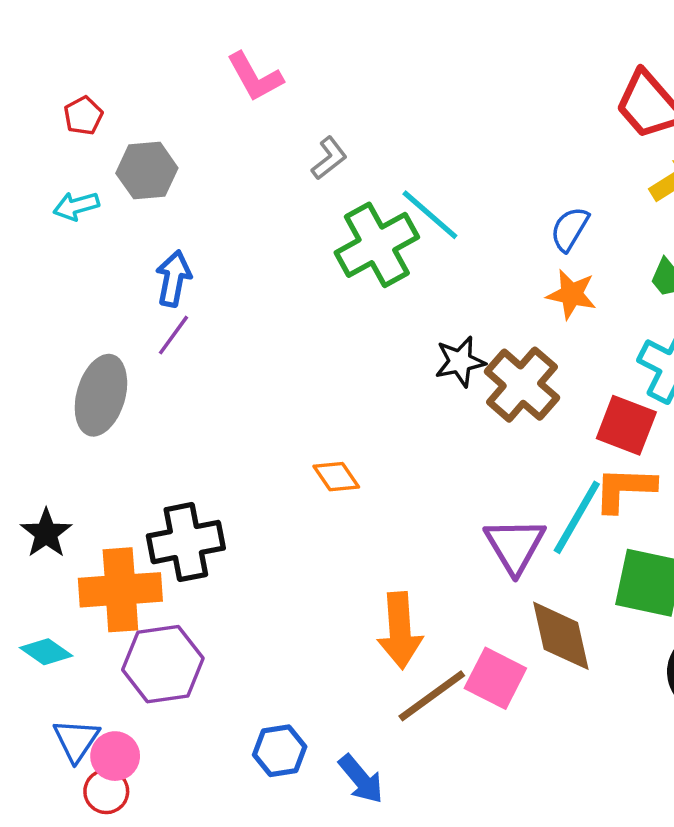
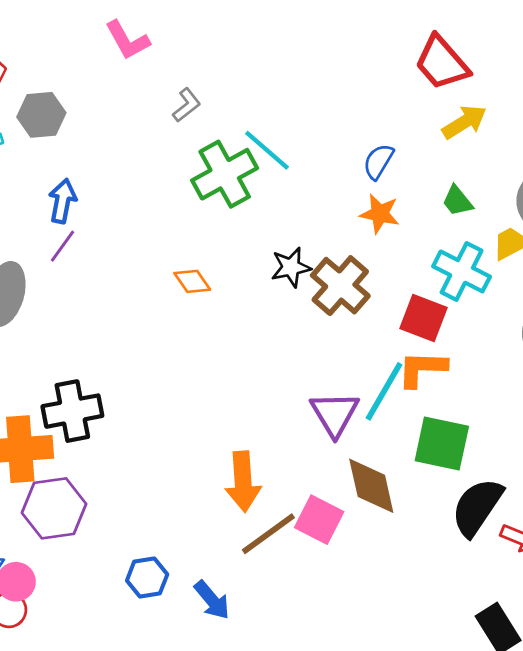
orange diamond: (336, 477) -> (192, 281), moved

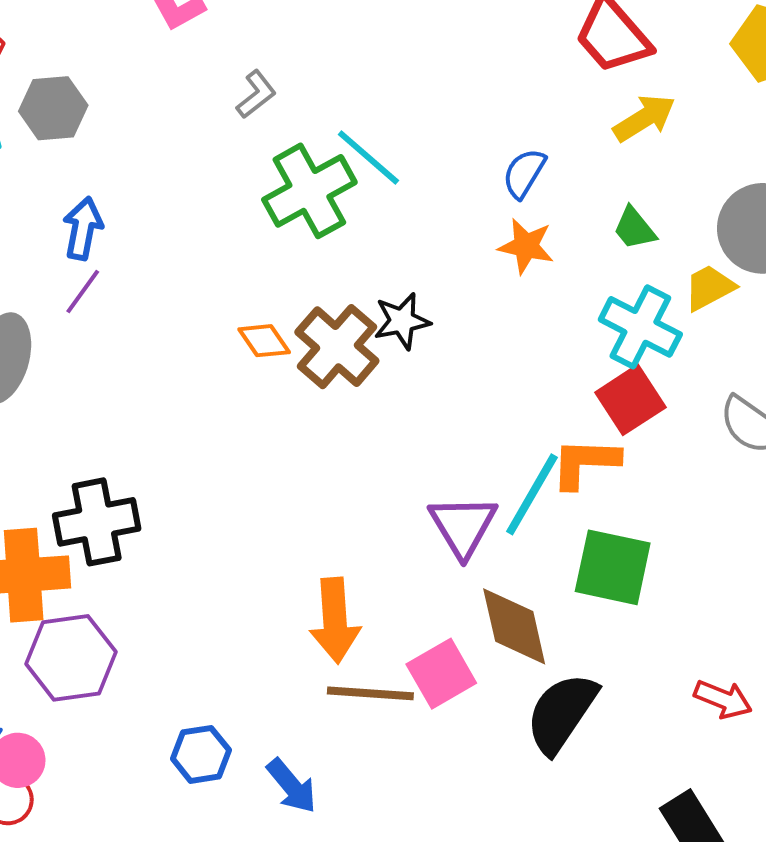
brown cross: (340, 286) -> (337, 347), moved
red square: (423, 318) -> (630, 400), moved, turned 36
black semicircle: (477, 507) -> (562, 713), moved
pink square: (319, 520) -> (441, 674), turned 33
brown line: (268, 534) -> (370, 693), turned 40

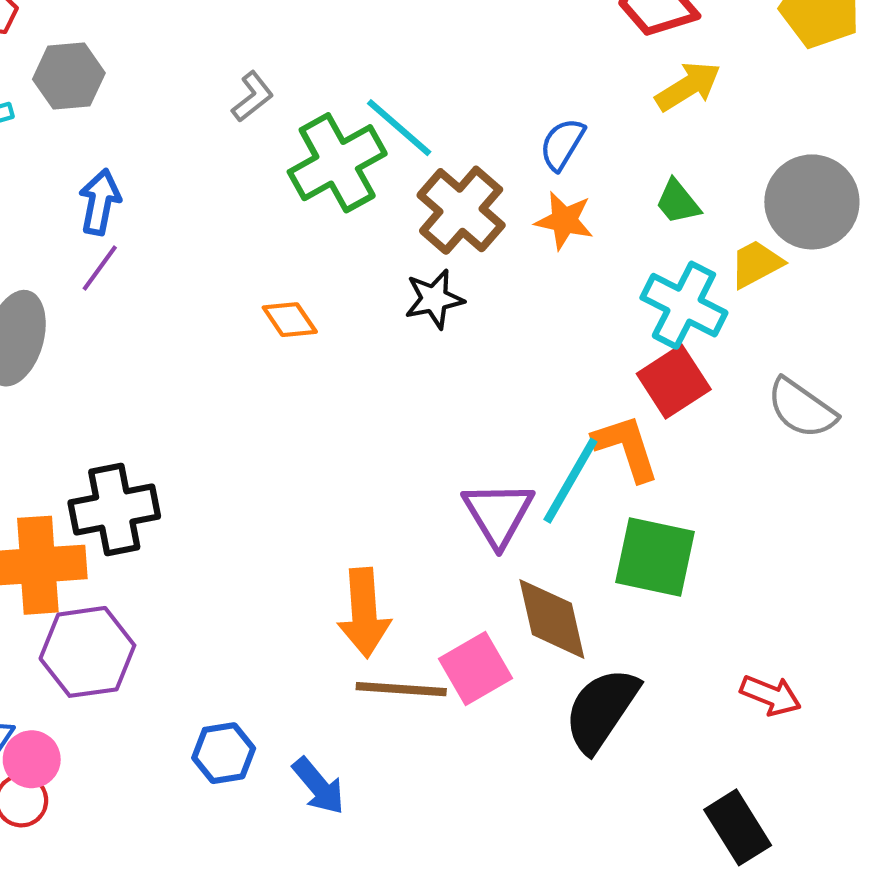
gray L-shape: (256, 94) -> (253, 97), moved
brown cross: (337, 347) -> (461, 210), moved
orange L-shape: (585, 463) -> (626, 448), turned 70

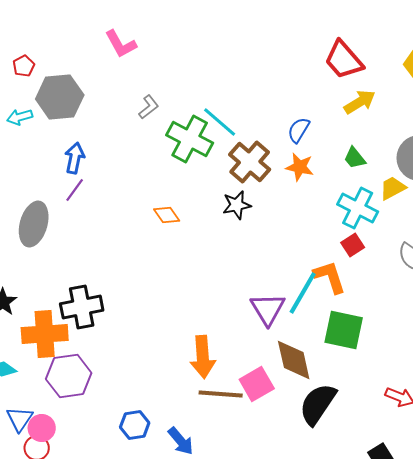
gray hexagon: (69, 76) -> (60, 97), size x1.4
green cross: (337, 163) -> (190, 139), turned -33
red square: (674, 382) -> (353, 245), size x0.7

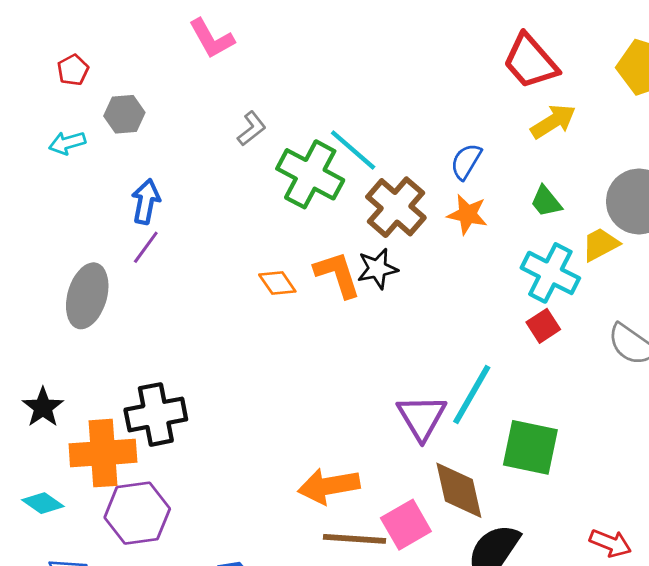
gray hexagon: (60, 97) -> (124, 114), size x0.6
orange L-shape: (330, 277) -> (337, 274), moved
orange arrow: (203, 357) -> (329, 486), turned 84

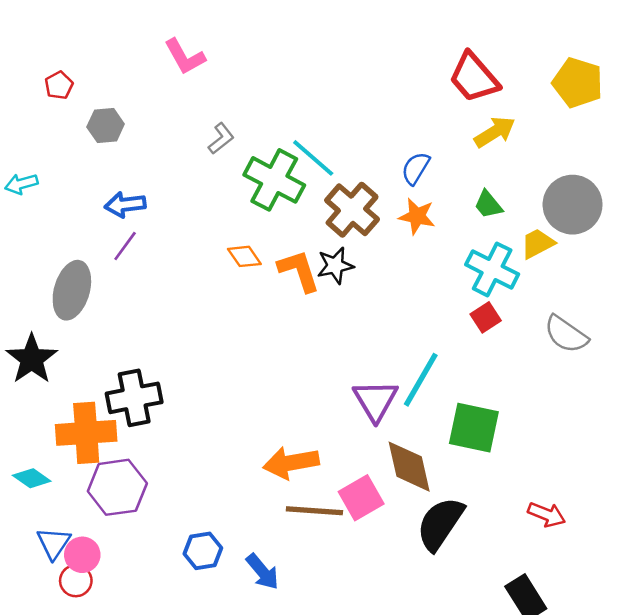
cyan arrow: (67, 143) -> (21, 184), moved
blue arrow: (146, 201) -> (125, 205), turned -108
orange diamond: (277, 283) -> (244, 256), moved
black star: (43, 407) -> (32, 359), moved, size x1.4

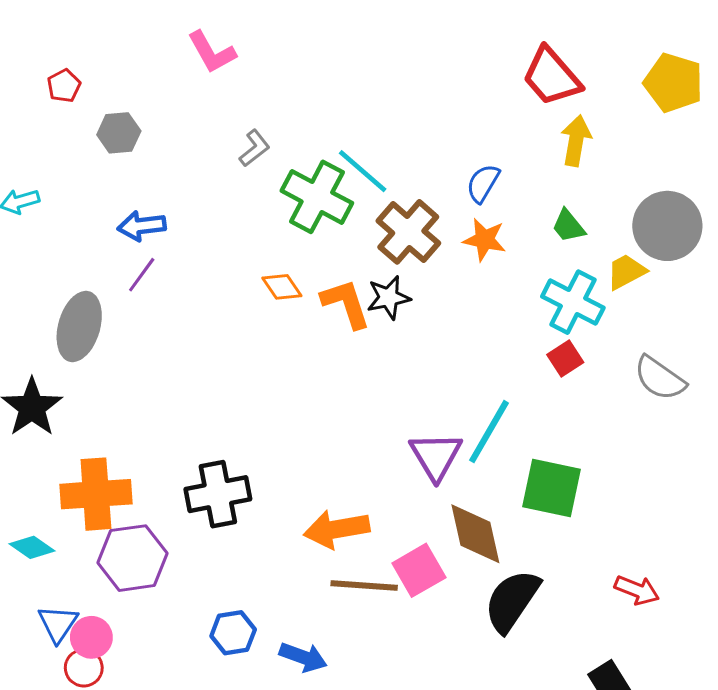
yellow arrow: (495, 132) -> (576, 141), turned -48
black cross: (134, 398) -> (218, 494), moved
blue arrow: (263, 572) -> (303, 657), turned -30

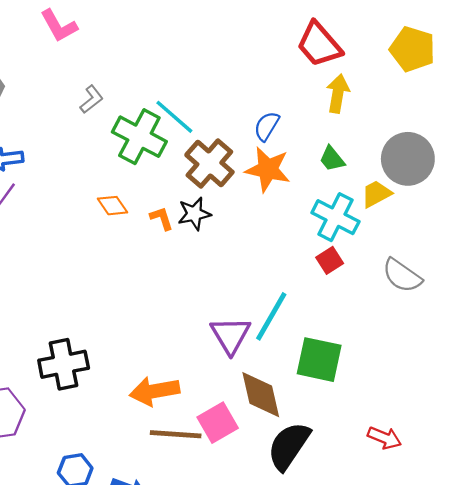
orange star: (485, 240) -> (268, 169), size x1.4
orange L-shape: (346, 304) -> (162, 218), size x0.6

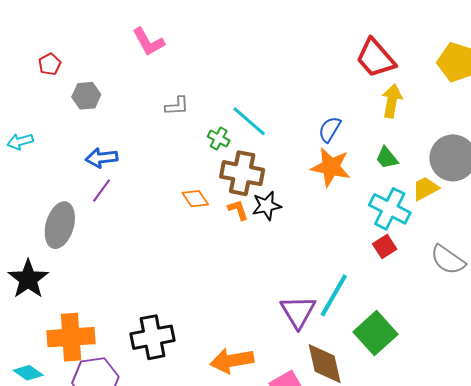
gray L-shape: (92, 99) -> (177, 106), turned 35
green cross: (139, 137) -> (219, 139), size x0.5
brown cross: (209, 163) -> (242, 173), moved, turned -30
green square: (319, 360) -> (376, 333), turned 36

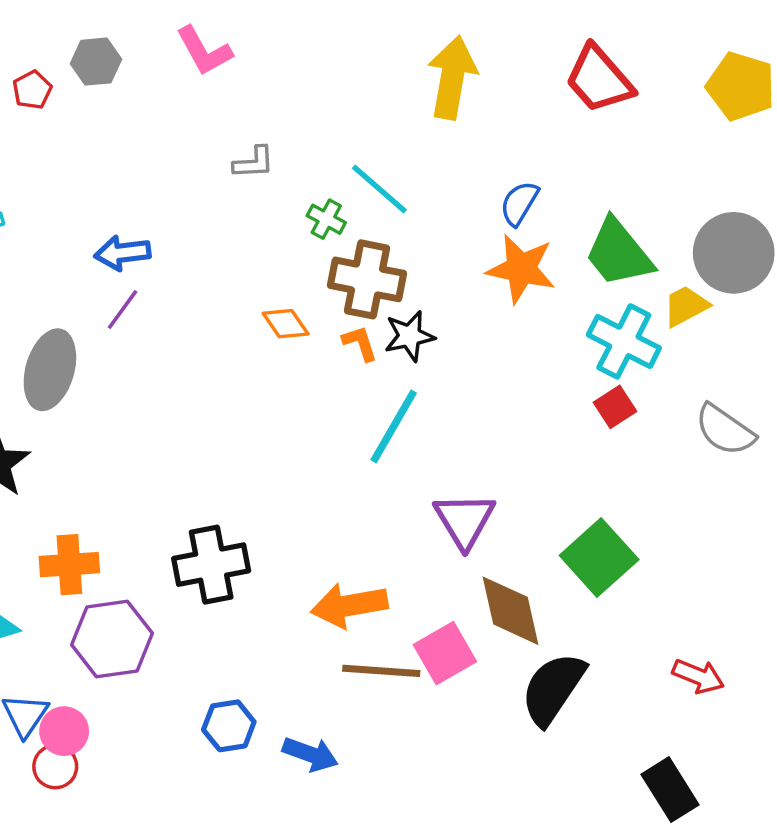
gray hexagon: (86, 96) -> (96, 62), moved
yellow arrow: (392, 101) -> (452, 77), moved, size x1.4
green trapezoid: (387, 158) -> (619, 253), size x1.8
cyan line: (334, 295) -> (394, 426), moved
orange cross: (71, 337) -> (69, 565), size x0.7

